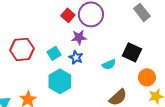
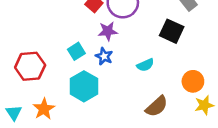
red hexagon: (22, 49) -> (30, 66), moved
black square: (132, 52) -> (172, 31), moved

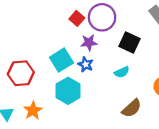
black square: (172, 31) -> (129, 43), moved
cyan square: (76, 51) -> (61, 60), size x1.5

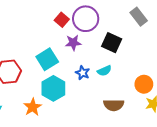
blue star: (86, 64) -> (83, 73), moved
brown semicircle: (132, 108) -> (114, 105), turned 42
orange star: (33, 111) -> (33, 107), moved

